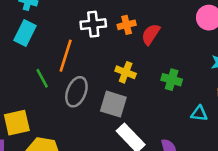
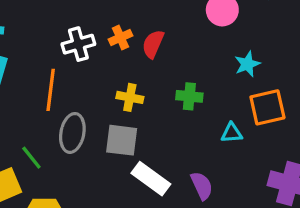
green line: (42, 78) -> (31, 158), moved

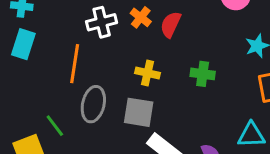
orange cross: (120, 38) -> (141, 17), turned -30
cyan triangle: (232, 133) -> (251, 135), moved, size x1.4

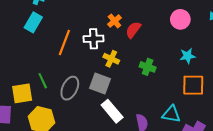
white cross: (102, 22) -> (93, 39), moved
gray ellipse: (93, 104) -> (70, 88), moved

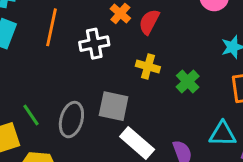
orange line: (64, 42) -> (51, 27), moved
yellow cross: (111, 59) -> (148, 66), moved
green cross: (148, 67) -> (188, 81), moved, turned 35

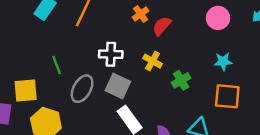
white cross: (94, 44) -> (111, 54), moved
green line: (31, 115) -> (57, 65), moved

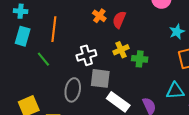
yellow cross: (152, 61) -> (121, 50), turned -35
green line: (57, 65) -> (43, 59), moved
green cross: (181, 80) -> (140, 59), moved, turned -35

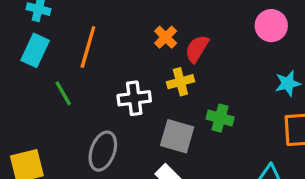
yellow cross: (121, 50) -> (180, 82), moved
gray square: (100, 78) -> (177, 136), moved

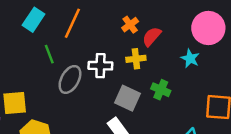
pink circle: (271, 26) -> (208, 28), size x1.4
cyan star: (288, 83) -> (190, 58), moved, turned 30
gray ellipse: (103, 151) -> (70, 79), moved

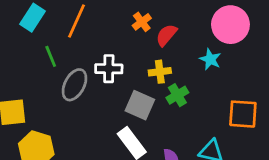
yellow cross: (136, 59) -> (160, 72), moved
green cross: (161, 90) -> (177, 95), turned 36

